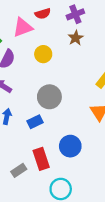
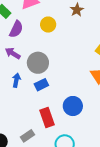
gray circle: (49, 97) -> (38, 63), moved
gray rectangle: (19, 170) -> (27, 136), moved

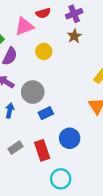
blue rectangle: (41, 85) -> (46, 113), moved
gray rectangle: (27, 136) -> (16, 148), moved

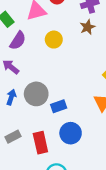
gray circle: (33, 92) -> (36, 94), moved
blue rectangle: (46, 113) -> (59, 106), moved

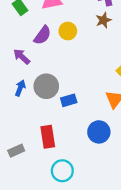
purple semicircle: (18, 41) -> (43, 35), moved
blue circle: (71, 133) -> (99, 132), moved
gray rectangle: (13, 137) -> (16, 151), moved

